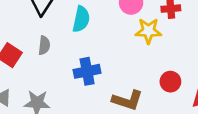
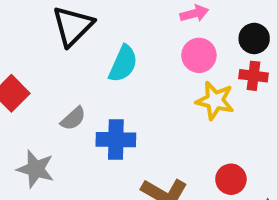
gray semicircle: (44, 45) -> (73, 119), moved, turned 30

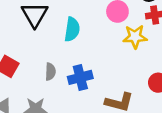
gray semicircle: (73, 119) -> (50, 72), turned -30

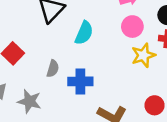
yellow star: (135, 37) -> (143, 55), turned -30

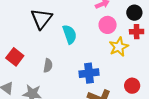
cyan semicircle: (84, 33) -> (70, 34), turned -36
blue cross: (80, 81) -> (89, 73), moved

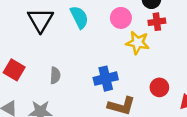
cyan semicircle: (70, 34) -> (79, 17), moved
yellow star: (119, 47) -> (138, 43), turned -30

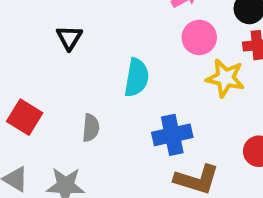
cyan semicircle: (79, 17) -> (137, 78), moved, turned 35
black triangle: (41, 20) -> (69, 38), size x0.6

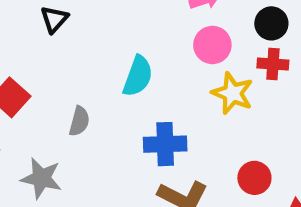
black triangle: (69, 38) -> (54, 19), moved

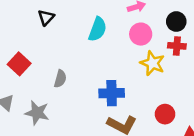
cyan semicircle: (138, 76) -> (98, 29), moved

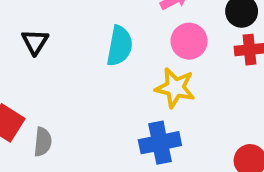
yellow star: (152, 63) -> (175, 88), moved
gray semicircle: (60, 79) -> (43, 142), moved

